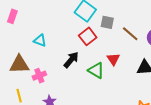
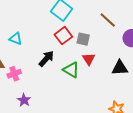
gray square: (107, 22) -> (83, 39), moved
brown line: (130, 34) -> (108, 20), moved

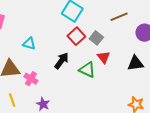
brown line: (108, 20) -> (119, 17), turned -60
gray square: (83, 39) -> (96, 38), turned 32
pink cross: (14, 74) -> (31, 79), turned -32

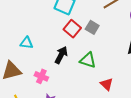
red triangle: (104, 57) -> (107, 84), moved
pink cross: (31, 79) -> (41, 76), moved

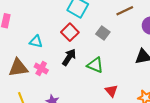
red square: (72, 29) -> (70, 32), moved
pink cross: (41, 76) -> (41, 68), moved

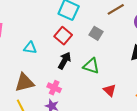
brown triangle: (18, 68) -> (24, 83), moved
pink cross: (41, 68) -> (54, 88), moved

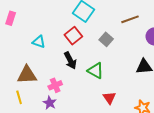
black arrow: (65, 61) -> (70, 60), turned 114
pink cross: (54, 88) -> (55, 85), turned 32

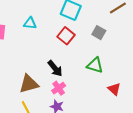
cyan triangle: (39, 42) -> (30, 23), moved
black arrow: (70, 60) -> (55, 68), moved

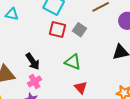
red square: (66, 36) -> (58, 29), moved, turned -30
red triangle: (114, 89) -> (81, 88), moved

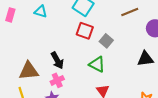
gray square: (80, 30) -> (106, 41), moved

